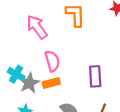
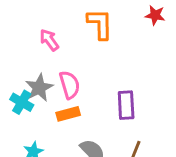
pink arrow: (37, 27) -> (49, 40), size x0.7
gray star: (29, 83) -> (39, 88), moved

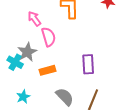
pink semicircle: (70, 85) -> (49, 37), moved

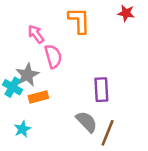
orange rectangle: (48, 70) -> (38, 97), moved
gray semicircle: (65, 97) -> (87, 122), moved

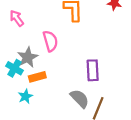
pink arrow: (36, 34) -> (17, 18), moved
cyan star: (22, 129) -> (25, 96), moved

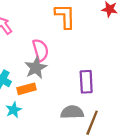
gray star: (28, 57) -> (36, 68), moved
gray semicircle: (80, 99) -> (72, 112), turned -48

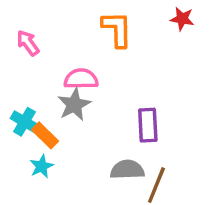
pink semicircle: (40, 50) -> (81, 79), turned -75
orange rectangle: (26, 89) -> (45, 135), moved, turned 60

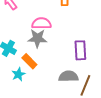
gray star: (74, 105) -> (37, 38), turned 30
orange rectangle: (45, 135) -> (29, 61), moved

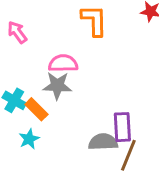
purple rectangle: (80, 50) -> (122, 127), moved
orange rectangle: (29, 61) -> (36, 109), moved

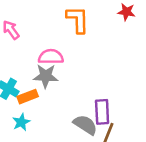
orange rectangle: (36, 109) -> (28, 97), turned -66
gray semicircle: (103, 142) -> (85, 125), turned 35

